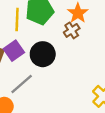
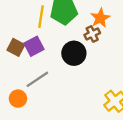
black circle: (43, 54) -> (74, 53), moved

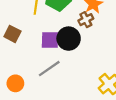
purple square: (34, 46) -> (50, 40), moved, turned 30
gray line: (37, 79) -> (49, 69), moved

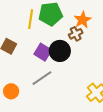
purple square: (50, 40) -> (43, 52), turned 30

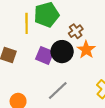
orange star: (83, 20) -> (86, 50), moved
gray line: (42, 78) -> (58, 91), moved

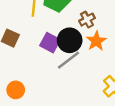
gray line: (58, 91) -> (68, 60), moved

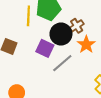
black circle: (70, 40) -> (61, 34), moved

